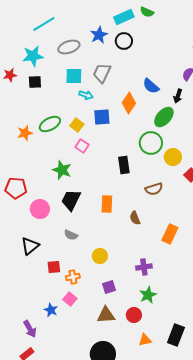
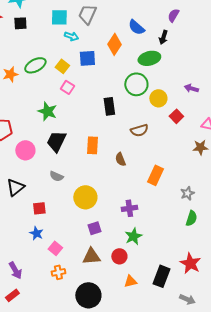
green ellipse: (164, 117) -> (149, 58), turned 35
yellow circle: (100, 256) -> (85, 197), size x1.5
orange cross: (73, 277) -> (58, 272), moved
pink square: (70, 299) -> (55, 248), moved
blue star: (51, 310) -> (36, 233), moved

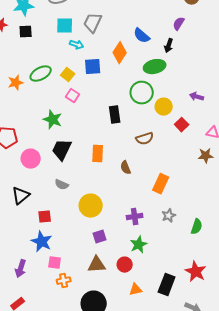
gray star: (187, 193) -> (169, 216), moved
blue star: (36, 233) -> (42, 242), size x1.5
pink square: (55, 248) -> (55, 263), moved, turned -32
purple arrow: (15, 270) -> (21, 269), moved, turned 48

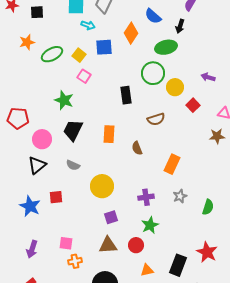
orange star: (16, 83) -> (27, 42), moved
black triangle: (21, 196) -> (37, 165), moved
blue star: (42, 242) -> (30, 206), moved

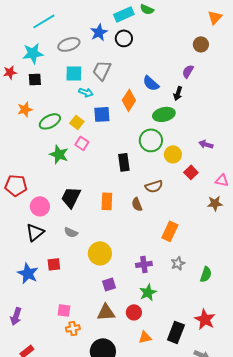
green star: (64, 100) -> (59, 154), moved
brown semicircle: (137, 148) -> (137, 204), moved
purple arrow: (32, 249) -> (16, 316), moved

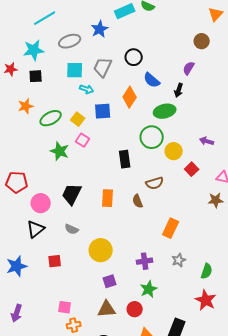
black circle: (124, 38) -> (134, 57), moved
blue star: (28, 273) -> (17, 266), moved, turned 30
red star: (205, 319) -> (206, 300), moved

